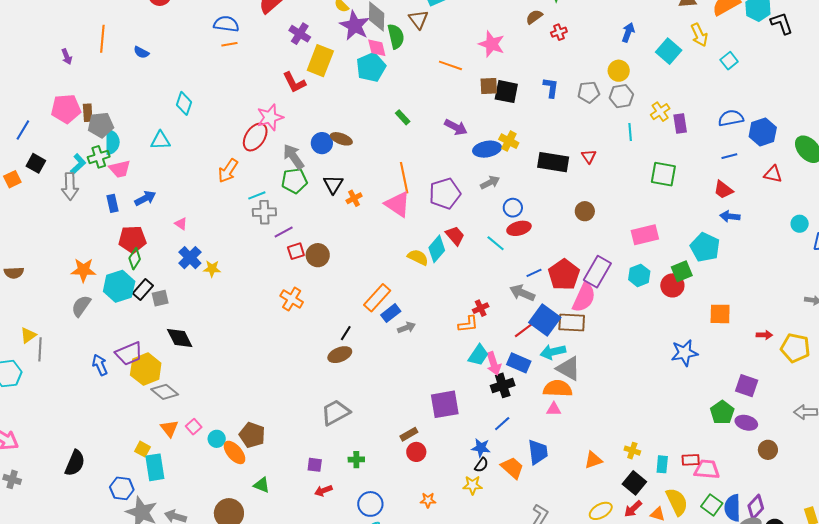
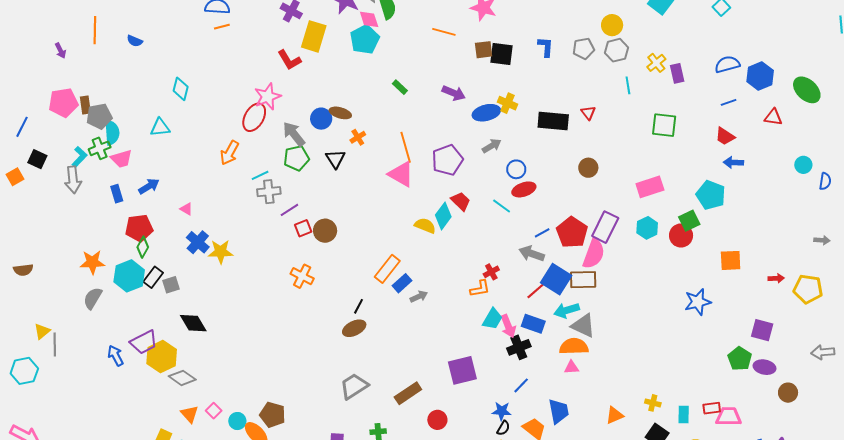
orange cross: (354, 198) -> (358, 137), moved
yellow star: (212, 269) -> (221, 252), size x1.4
brown rectangle: (409, 434) -> (408, 393), moved, size x1.5

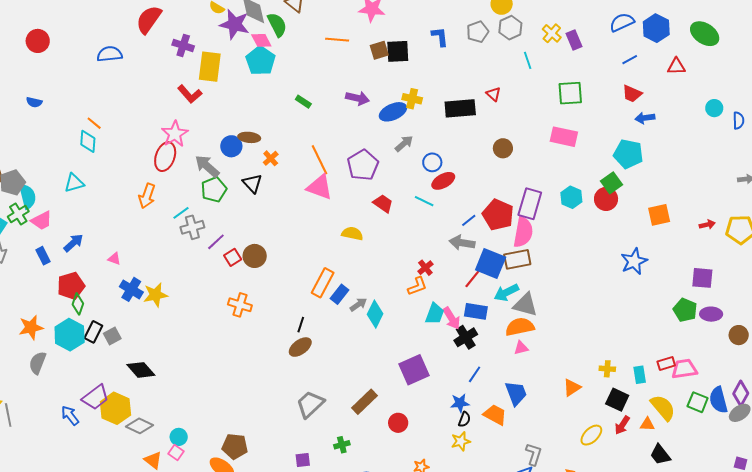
orange line: (222, 27) -> (94, 123), moved, turned 63
pink rectangle: (650, 187) -> (564, 137), moved, turned 40
cyan diamond: (443, 216) -> (375, 314), moved
cyan circle: (237, 421) -> (179, 437), moved

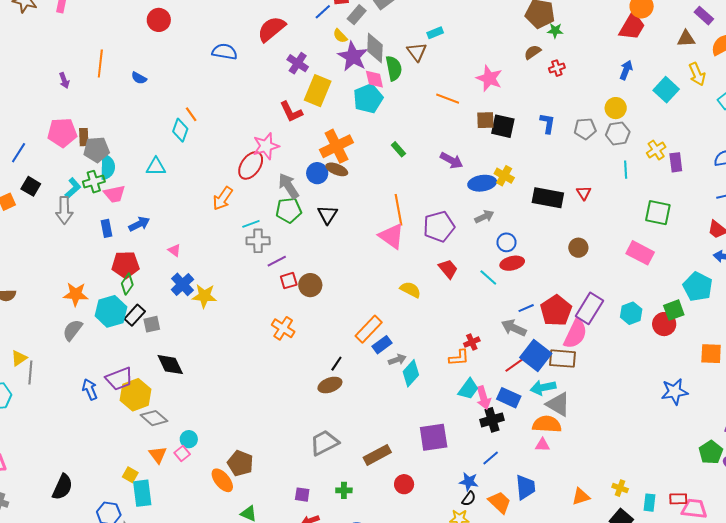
orange cross: (271, 158) -> (336, 146), moved, size x2.0

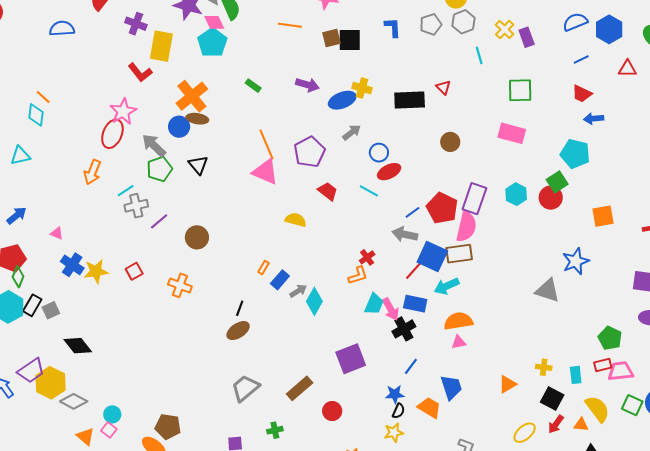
red square: (289, 281) -> (134, 271), moved
orange rectangle: (369, 329) -> (264, 267), size x0.5
gray triangle: (558, 404) -> (548, 290), moved
green pentagon: (711, 452) -> (610, 338), moved

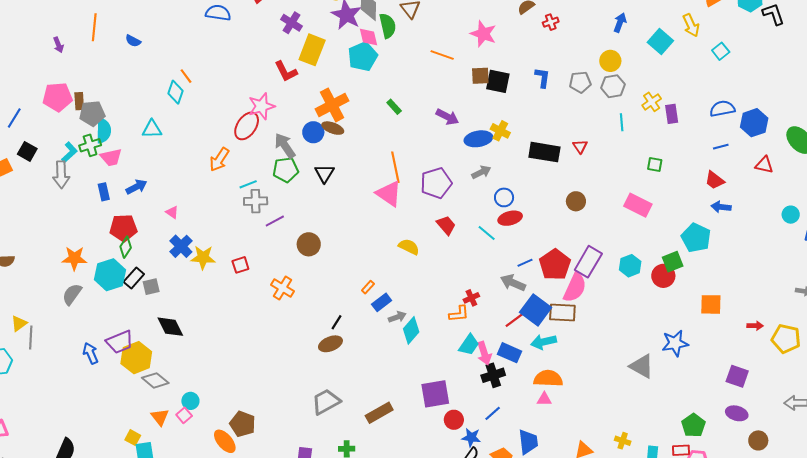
green square: (520, 90) -> (655, 165), size x0.6
red circle: (332, 411) -> (454, 420), moved

